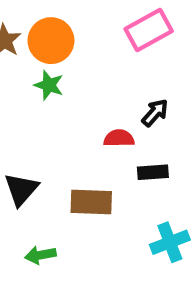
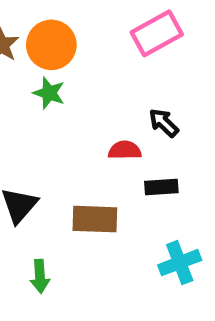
black arrow: (155, 113) -> (164, 123), turned -88
green arrow: (40, 255) -> (40, 276), turned -84

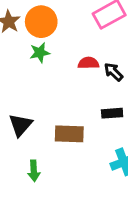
green star: (49, 93) -> (40, 53), turned -30
red semicircle: (125, 150) -> (88, 63), moved

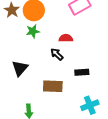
black arrow: (114, 72) -> (57, 54), moved
black triangle: (21, 125) -> (20, 68), moved

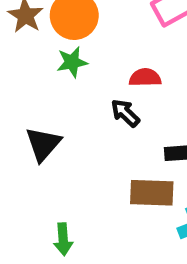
brown rectangle: (53, 86) -> (152, 193), moved

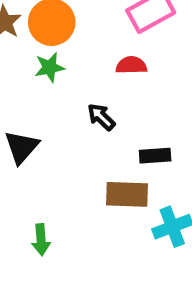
red semicircle: (145, 78) -> (131, 65), moved

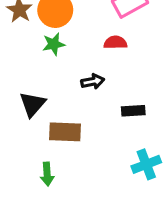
black arrow: (101, 117) -> (93, 81), turned 125
brown rectangle: (127, 194) -> (65, 132), moved

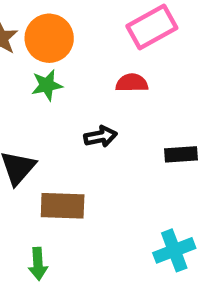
black rectangle: (133, 111) -> (181, 154), moved

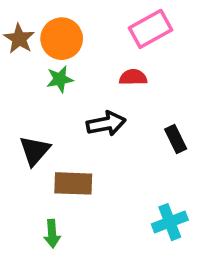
black arrow: (101, 137) -> (106, 124), size x1.4
black rectangle: (181, 154) -> (176, 139), turned 68

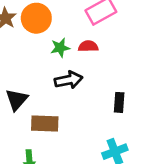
green star: (60, 79) -> (60, 48), moved
black rectangle: (176, 139) -> (119, 102), moved, turned 30

